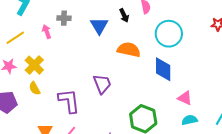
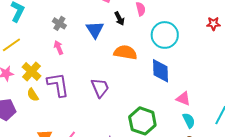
gray cross: (64, 18) -> (59, 23), turned 32
pink arrow: (47, 32) -> (59, 48), moved
purple L-shape: (69, 101) -> (58, 85), moved
cyan semicircle: (190, 120) -> (189, 120), turned 77

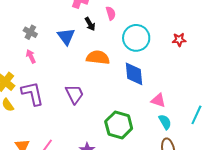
red star: (213, 24) -> (179, 40), moved

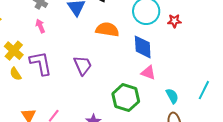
red star: (179, 40) -> (174, 21), moved
pink triangle: (158, 100) -> (148, 73), moved

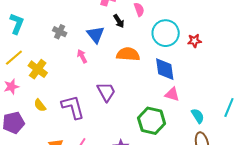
pink arrow: (40, 26) -> (82, 56), moved
yellow cross: (14, 51) -> (38, 69), moved
purple L-shape: (41, 63) -> (73, 107), moved

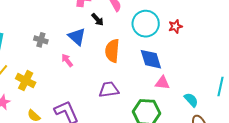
orange semicircle: (128, 54) -> (112, 51), turned -80
purple trapezoid: (106, 92) -> (109, 90), moved, turned -60

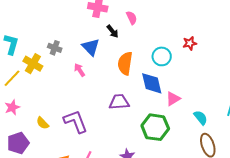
cyan circle: (146, 24) -> (162, 56), moved, size x0.7
blue diamond: (151, 59) -> (152, 83), moved
yellow cross: (26, 81) -> (33, 64), moved
pink triangle: (162, 83) -> (173, 99), turned -42

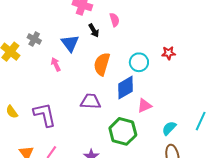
blue diamond: (152, 83) -> (125, 88), turned 65
cyan semicircle: (201, 118) -> (169, 128), turned -105

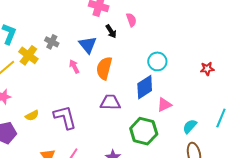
red star: (169, 53) -> (207, 69), moved
orange semicircle: (102, 64) -> (104, 68), moved
yellow semicircle: (12, 112) -> (32, 115), turned -80

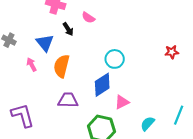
pink semicircle: (131, 20) -> (88, 18), turned 144
red star: (207, 69) -> (172, 52), moved

